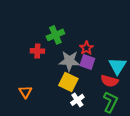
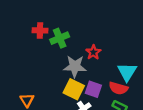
red cross: (37, 51) -> (40, 30), moved
purple square: (87, 62) -> (93, 89), moved

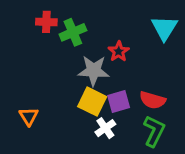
cyan triangle: (127, 72) -> (164, 28), moved
purple square: (93, 89) -> (119, 102), turned -35

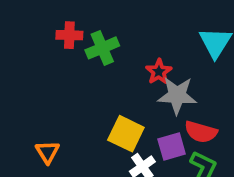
gray star: (94, 71) -> (177, 95), moved
purple square: (119, 102) -> (172, 146), moved

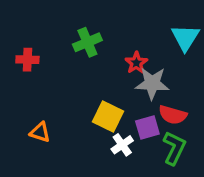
red cross: (69, 35) -> (27, 60), moved
orange triangle: (47, 152) -> (40, 132), turned -40

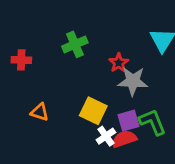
red semicircle: (173, 115) -> (124, 139), moved, turned 145
orange triangle: (40, 132) -> (40, 112), moved
green L-shape: (174, 148) -> (153, 122), moved, turned -48

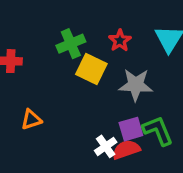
red star: (119, 63) -> (120, 40), moved
yellow square: (93, 111) -> (91, 69), moved
orange triangle: (40, 112) -> (31, 120), turned -36

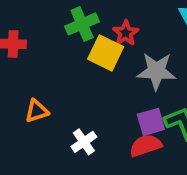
red star: (120, 40) -> (126, 33), moved
white cross: (106, 146) -> (84, 142), moved

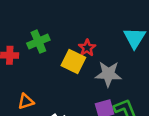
green cross: (82, 24) -> (38, 42), moved

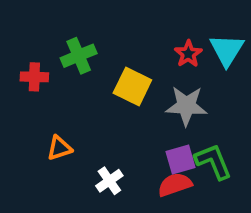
red star: (87, 48) -> (188, 54), moved

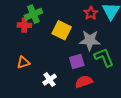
red cross: (34, 77) -> (24, 25), moved
purple square: (181, 160) -> (77, 61), moved
green L-shape: (213, 162) -> (104, 57), moved

